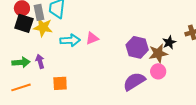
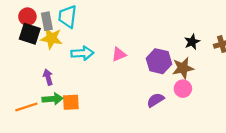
pink triangle: (92, 38) -> (119, 54), moved
black star: (169, 42) -> (192, 42), moved
green arrow: (21, 62) -> (53, 99), moved
purple semicircle: (134, 81) -> (155, 100), size x0.7

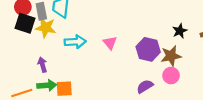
pink triangle: (119, 54) -> (110, 43), turned -48

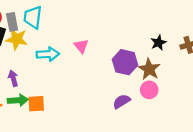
pink triangle: (110, 43) -> (81, 46), moved
brown star: (171, 56) -> (149, 69), turned -30

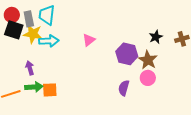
pink triangle: (81, 46) -> (89, 40), turned 32
cyan arrow: (48, 54) -> (49, 41), moved
purple semicircle: (122, 101) -> (124, 88), turned -42

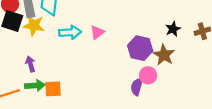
cyan arrow: (49, 41) -> (70, 32), moved
pink circle: (148, 78) -> (148, 75), moved

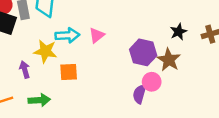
yellow star: (34, 26) -> (45, 51), moved
green arrow: (35, 86) -> (39, 100), moved
orange square: (53, 89) -> (69, 72), moved

